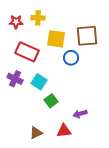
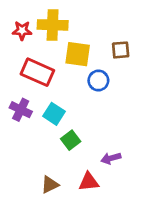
yellow cross: (38, 18) -> (53, 25), size x1.5
brown square: (87, 36) -> (121, 50), size x0.6

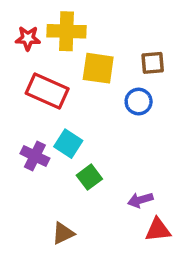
blue circle: (98, 81) -> (139, 102), moved
purple cross: (21, 110) -> (35, 156), moved
red triangle: (89, 182) -> (158, 230), moved

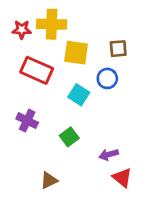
cyan square: (68, 144) -> (79, 95), moved
red triangle: (158, 230) -> (122, 178), turned 45

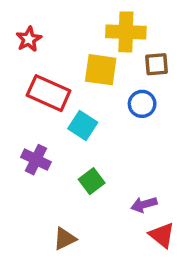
yellow cross: (52, 24) -> (126, 32), moved
red star: (22, 30) -> (29, 39), turned -30
cyan square: (79, 95) -> (83, 125), moved

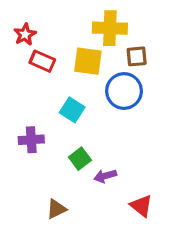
red rectangle: (49, 93) -> (42, 61), moved, size x0.7
blue circle: (142, 104) -> (124, 91), size x1.5
purple cross: (36, 160) -> (31, 140), turned -30
purple arrow: (144, 205) -> (105, 176), moved

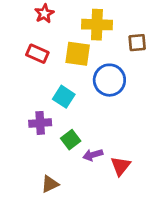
red star: (25, 34) -> (44, 14), moved
brown square: (137, 56) -> (137, 43), moved
purple cross: (31, 140) -> (40, 123), moved
red triangle: (141, 206) -> (121, 166), moved, turned 30

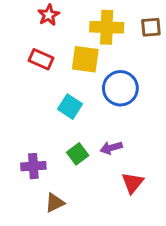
brown square: (137, 43) -> (151, 27), moved
purple cross: (40, 123) -> (33, 166), moved
purple arrow: (93, 155) -> (111, 148), moved

